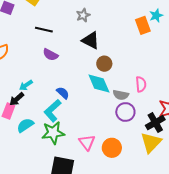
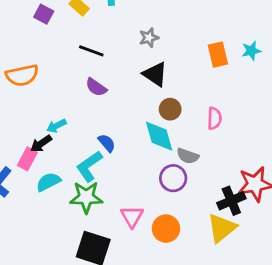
orange rectangle: (143, 25) -> (218, 55), moved
pink semicircle: (141, 84) -> (214, 118), moved
purple circle: (125, 112) -> (173, 178), moved

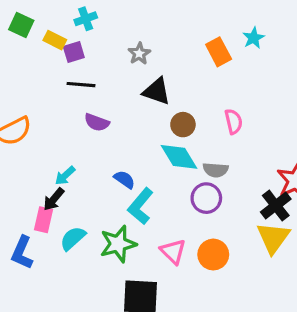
purple square: (44, 14) -> (74, 52), moved, turned -30
cyan L-shape: (89, 166) -> (140, 206), moved

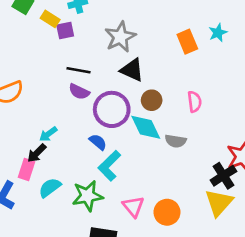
gray star: (139, 54) -> (120, 37), size x1.6
black line: (81, 85) -> (78, 70), moved
purple circle: (206, 198) -> (112, 109), moved, size x1.4

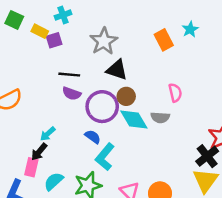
brown circle: (152, 100) -> (126, 96), moved
gray semicircle: (176, 141) -> (160, 117), moved

